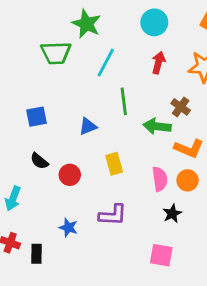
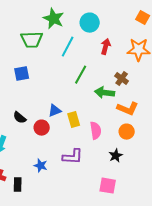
cyan circle: (154, 22) -> (90, 23), moved
green line: (124, 101) -> (81, 75), turned 36
blue square: (37, 117) -> (22, 74), moved
blue triangle: (88, 126) -> (55, 111), moved
pink semicircle: (160, 179) -> (96, 131), moved

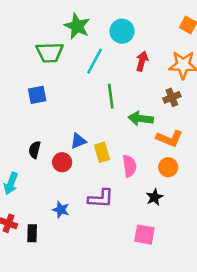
green line: (81, 75) -> (111, 96), turned -36
brown cross: (122, 79) -> (172, 97), moved, turned 32
black semicircle: (20, 118) -> (35, 150), turned 64

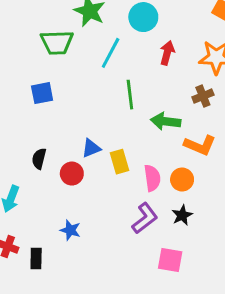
orange circle: (168, 167) -> (182, 179), moved
purple L-shape: (101, 198) -> (145, 218), moved, turned -40

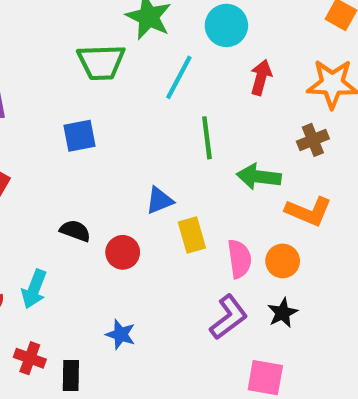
blue triangle: (91, 148) -> (159, 200), moved
black semicircle: (39, 159) -> (75, 231), turned 96

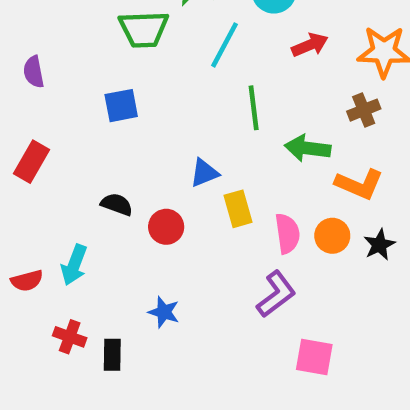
red arrow: (261, 77) -> (310, 45), turned 52
black star: (283, 313) -> (379, 245), moved

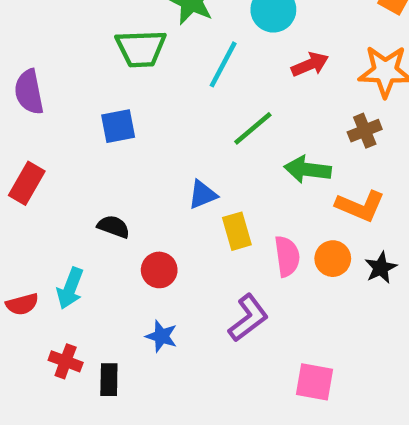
purple semicircle: (34, 72) -> (29, 92), size x1.4
green line: (254, 108) -> (253, 128), turned 57
red circle: (166, 227) -> (159, 270), moved
purple L-shape: (276, 294) -> (248, 318), moved

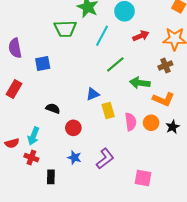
blue square: (118, 126) -> (43, 63), moved
purple L-shape: (248, 318) -> (105, 159), moved
red cross: (66, 361) -> (31, 158), moved

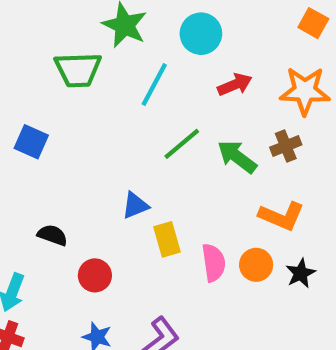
blue square: (43, 63) -> (31, 142), turned 35
green arrow: (140, 83) -> (237, 157), moved, turned 30

